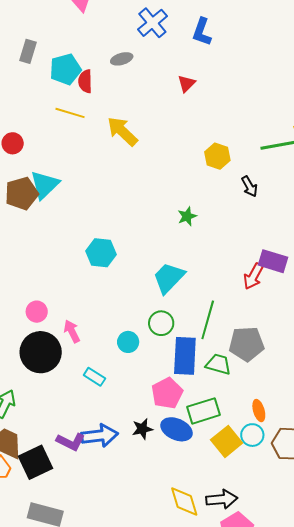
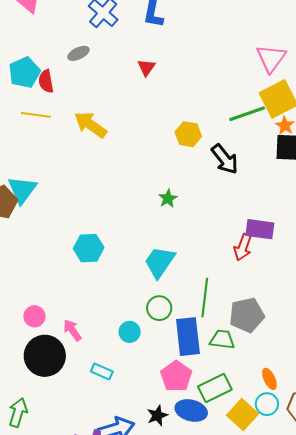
black arrow: (249, 186) -> (225, 159), size x1.5

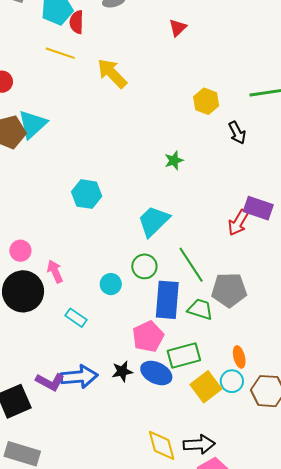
black arrow: (225, 159) -> (237, 133), size x0.7
green line: (205, 297) -> (191, 265), turned -51

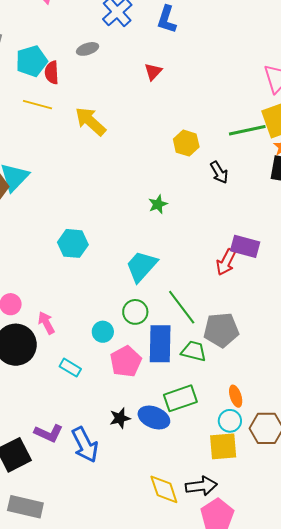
pink pentagon: (148, 337) -> (126, 361), moved
blue arrow: (79, 377) -> (85, 445), moved, turned 72
yellow square: (206, 387) -> (223, 446), moved, turned 36

